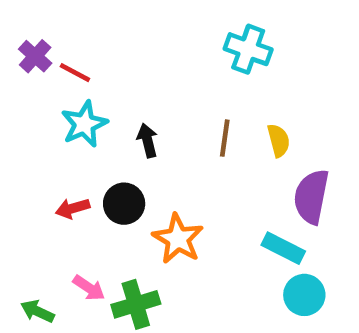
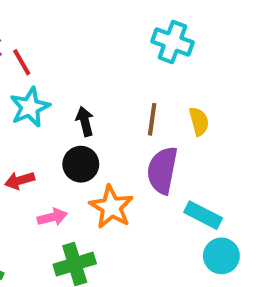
red line: (75, 73) -> (22, 62), turned 32
purple semicircle: (311, 197) -> (162, 170), moved
black circle: (124, 204) -> (81, 164), moved
pink arrow: (89, 288) -> (52, 217), moved, turned -48

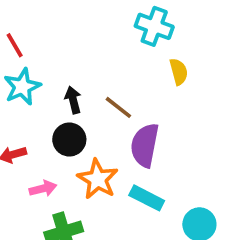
brown line: (152, 119) -> (118, 107), moved, turned -60
yellow semicircle: (199, 121) -> (179, 72), moved
cyan rectangle: (203, 215) -> (147, 198), moved

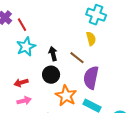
yellow semicircle: (179, 72) -> (91, 39), moved
pink arrow: (43, 189) -> (24, 101), moved

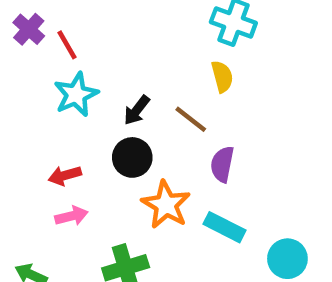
black arrow: (53, 54) -> (137, 110), turned -128
purple semicircle: (91, 78) -> (222, 164), size x0.7

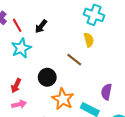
black arrow: (137, 110) -> (41, 26), moved
purple semicircle: (222, 164) -> (106, 92), moved
red arrow: (65, 175) -> (16, 86), turned -48

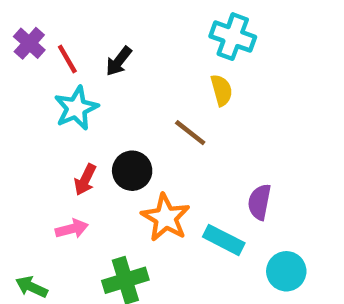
red arrow: (16, 86) -> (85, 180), moved

